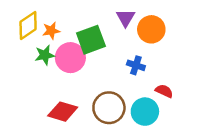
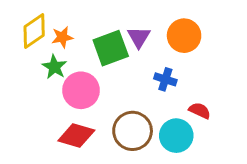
purple triangle: (126, 18) -> (139, 37), moved
green star: (45, 55) -> (54, 67), turned -30
pink circle: (70, 58) -> (81, 90), moved

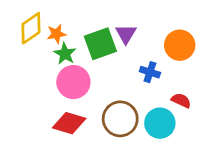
orange circle: (184, 36) -> (180, 45), moved
green star: (54, 67) -> (65, 54), moved

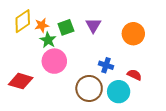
green square: (100, 44) -> (66, 27), moved, size x0.7
blue cross: (150, 72) -> (106, 65), moved
red diamond: (69, 123) -> (21, 81), moved

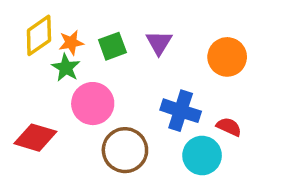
green star: (48, 40) -> (66, 68), moved
blue cross: (106, 65) -> (181, 111), size x1.5
brown circle: (89, 88) -> (125, 150), moved

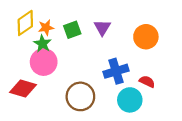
pink circle: (93, 104) -> (44, 62), moved
blue cross: (181, 111) -> (116, 71), turned -35

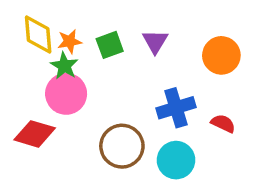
yellow diamond: (25, 23) -> (38, 34), turned -60
cyan circle: (130, 100) -> (176, 160), moved

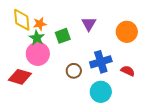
green square: (110, 45) -> (63, 36), moved
brown circle: (122, 146) -> (74, 71), moved, size x0.6

